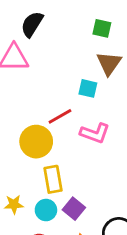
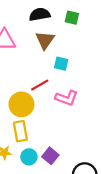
black semicircle: (32, 24) -> (40, 14), moved, turned 48
brown triangle: (109, 63) -> (45, 40), moved
yellow rectangle: (53, 179) -> (20, 131), moved

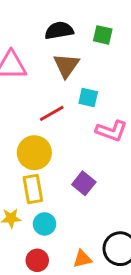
red line: (40, 85) -> (52, 113), moved
pink L-shape: (66, 98) -> (111, 131), moved
purple square: (50, 156) -> (84, 183), moved

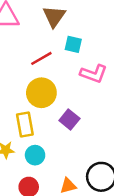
yellow circle: (34, 153) -> (41, 93), moved

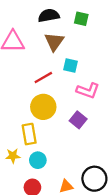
purple square: (69, 119) -> (78, 120), moved

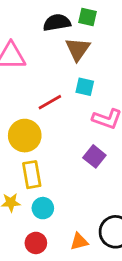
green square: (81, 19) -> (88, 17), moved
brown triangle: (54, 42) -> (78, 49), moved
yellow circle: (43, 107) -> (25, 136), moved

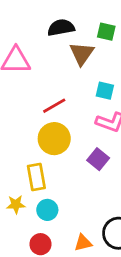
green square: (88, 17) -> (106, 32), moved
cyan square: (85, 87) -> (105, 91), moved
yellow circle: (25, 136) -> (54, 139), moved

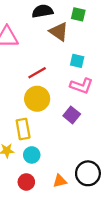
brown triangle: (82, 54) -> (59, 32), turned -30

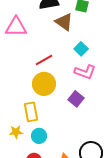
cyan square: (77, 61) -> (81, 49), turned 32

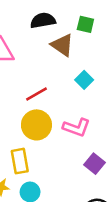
pink L-shape: (85, 72) -> (76, 128), moved
purple square: (76, 99) -> (94, 164), moved

